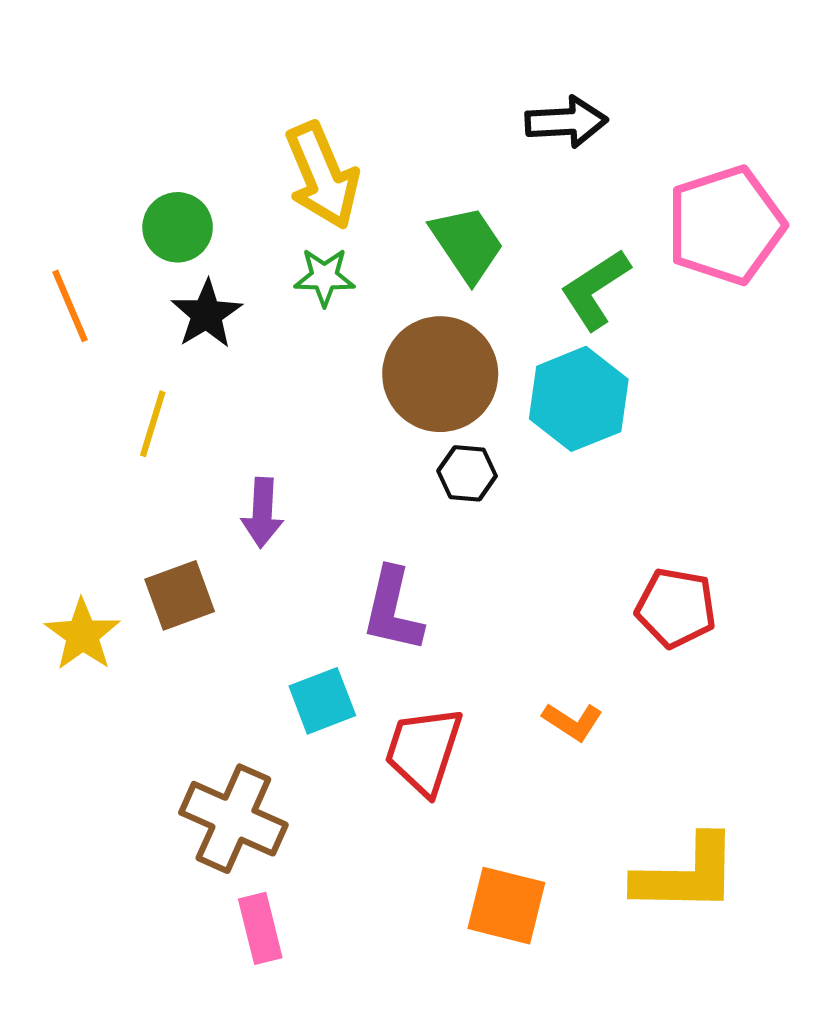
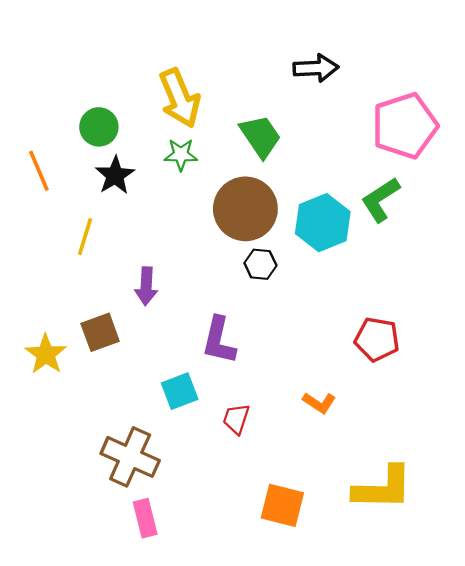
green L-shape: (595, 289) -> (380, 200), moved
red trapezoid: (424, 750) -> (236, 419), size x0.6

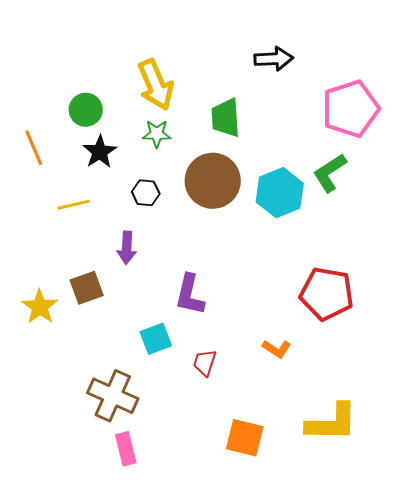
green trapezoid: (260, 136) -> (226, 118), turned -150
yellow line: (85, 237) -> (74, 205), turned 60
black hexagon: (260, 264) -> (146, 193), moved
red pentagon: (377, 339) -> (327, 294), size x1.4

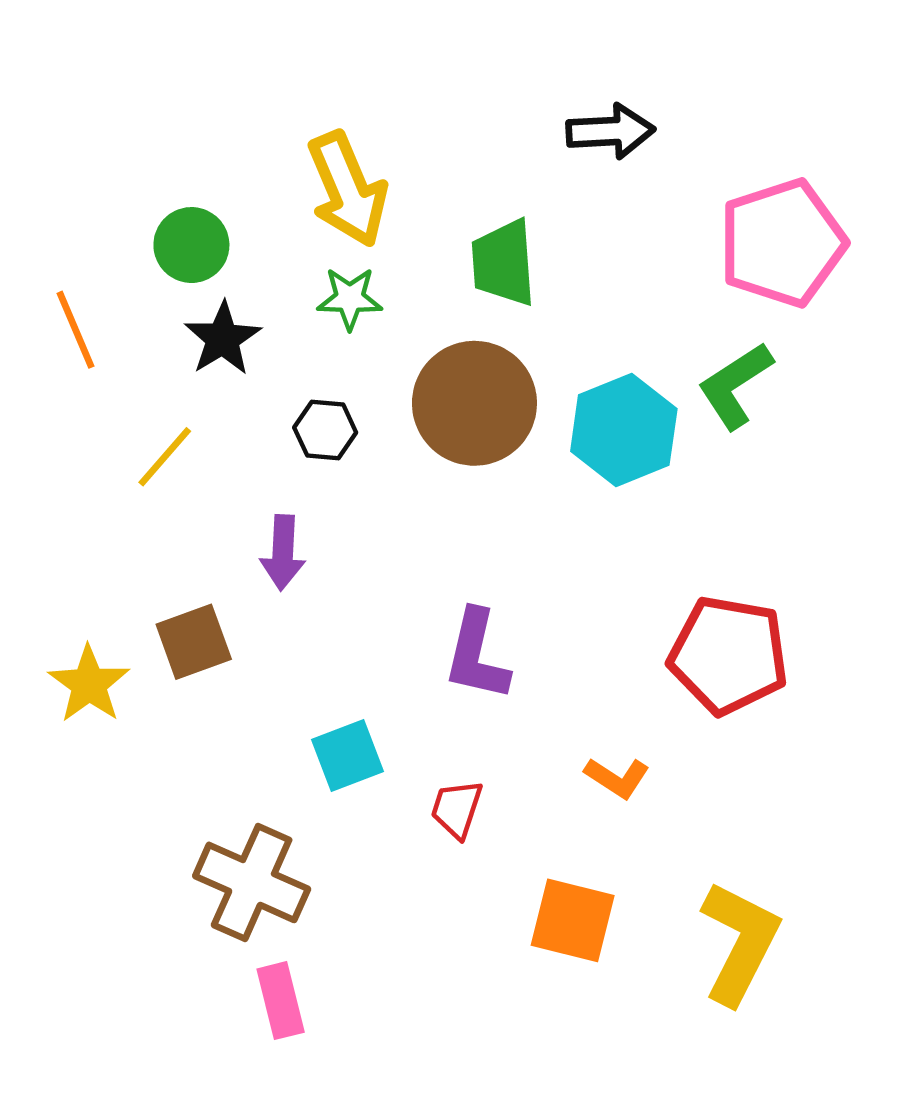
yellow line: (74, 205) -> (165, 457), turned -36
purple L-shape: (190, 295) -> (477, 655), moved
yellow L-shape: (332, 423) -> (740, 943), turned -64
orange square: (245, 438) -> (573, 920), moved

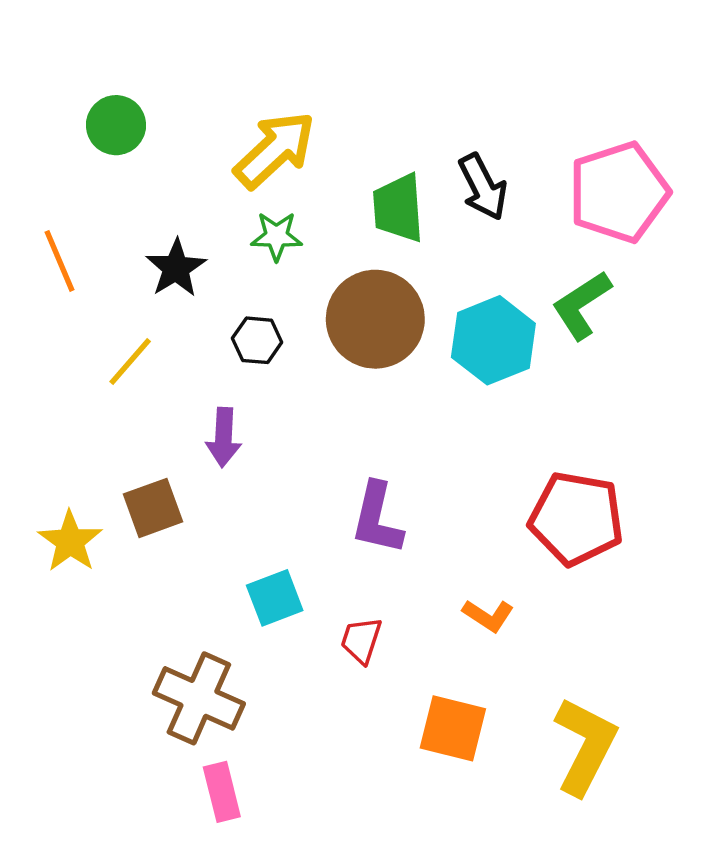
black arrow: (610, 131) -> (483, 187), moved, turned 66
yellow arrow: (347, 189) -> (275, 150), turned -110
green circle: (191, 245) -> (116, 125), moved

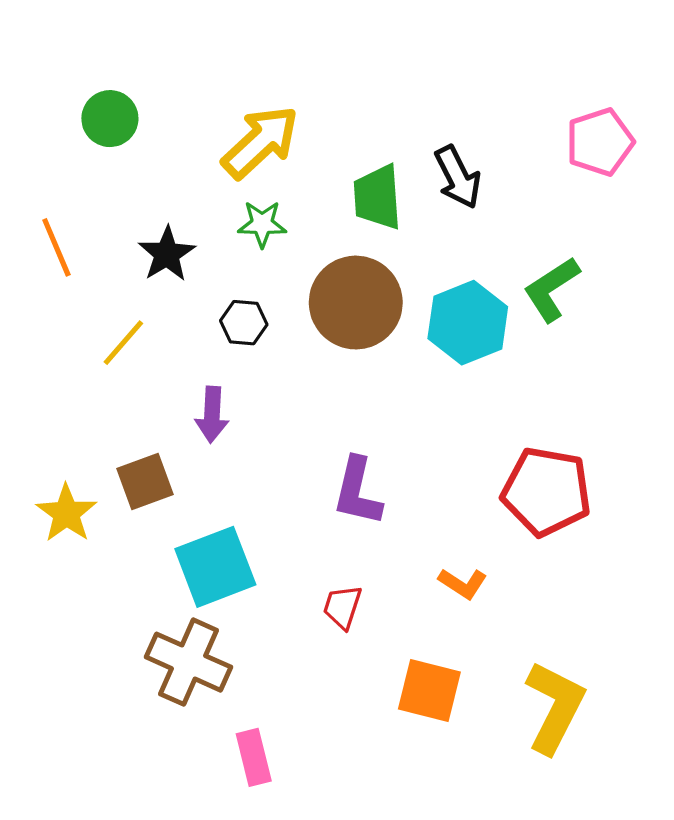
pink pentagon: (619, 192) -> (600, 142), moved, size x0.7
cyan square: (275, 598) -> (215, 567), moved, size x1.5
pink rectangle: (222, 792) -> (254, 757), moved

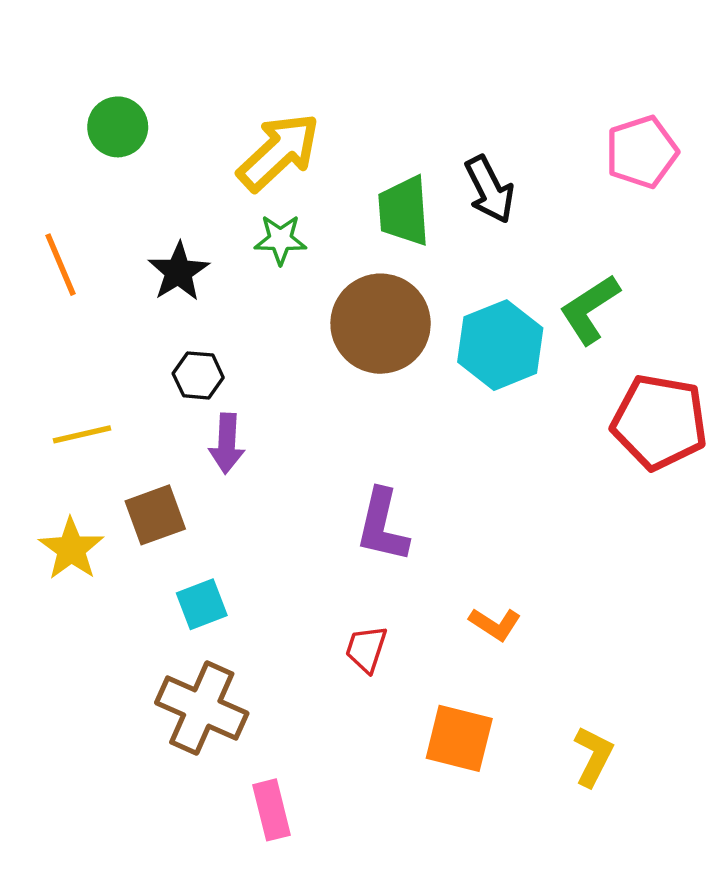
black hexagon: (244, 323) -> (198, 375), moved
yellow line: (123, 343) -> (82, 434), moved, turned 36
red pentagon: (546, 492) -> (659, 422), moved
cyan square: (215, 567) -> (202, 604), moved, size x0.6
yellow L-shape: (555, 707) -> (593, 756), size x0.6

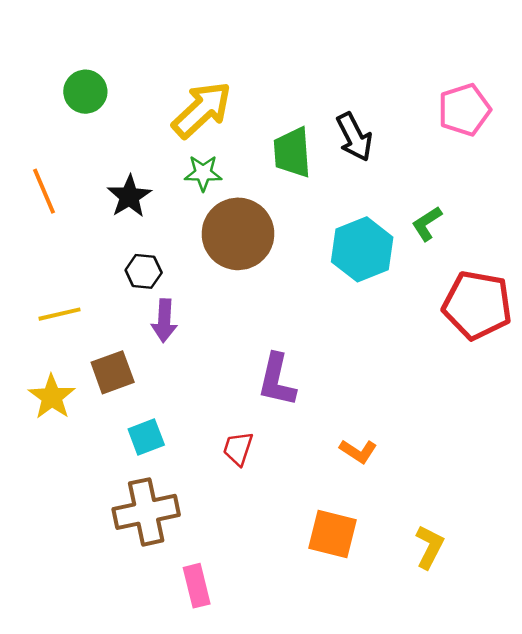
green L-shape: (590, 309) -> (427, 224), size x0.7
brown circle: (381, 324) -> (238, 234), moved
red trapezoid: (366, 649) -> (238, 449), moved
brown cross: (202, 708) -> (146, 512), turned -36

